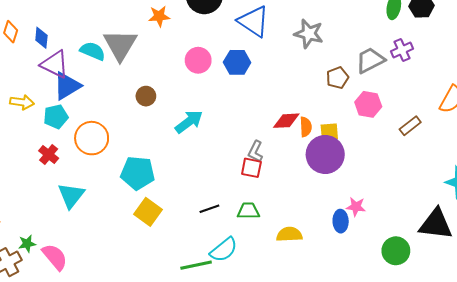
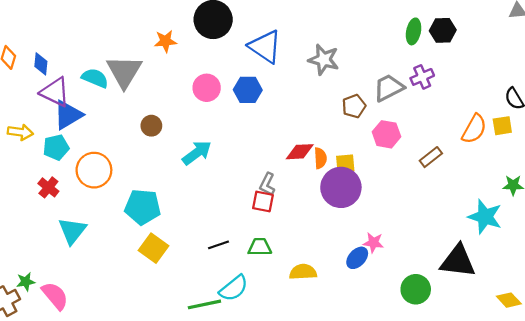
blue ellipse: (341, 221) -> (357, 258), turned 45

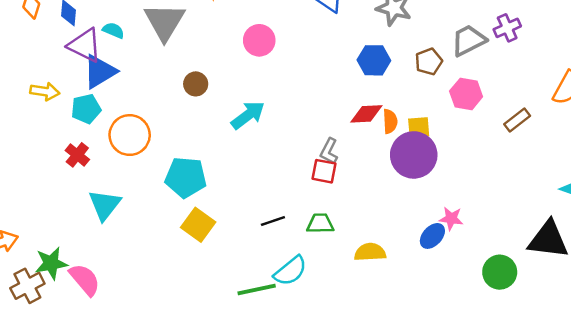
cyan semicircle: (95, 78) -> (113, 30), moved, size x0.7
blue hexagon: (248, 90) -> (374, 60), moved
green star: (26, 282) -> (51, 263), size x1.5

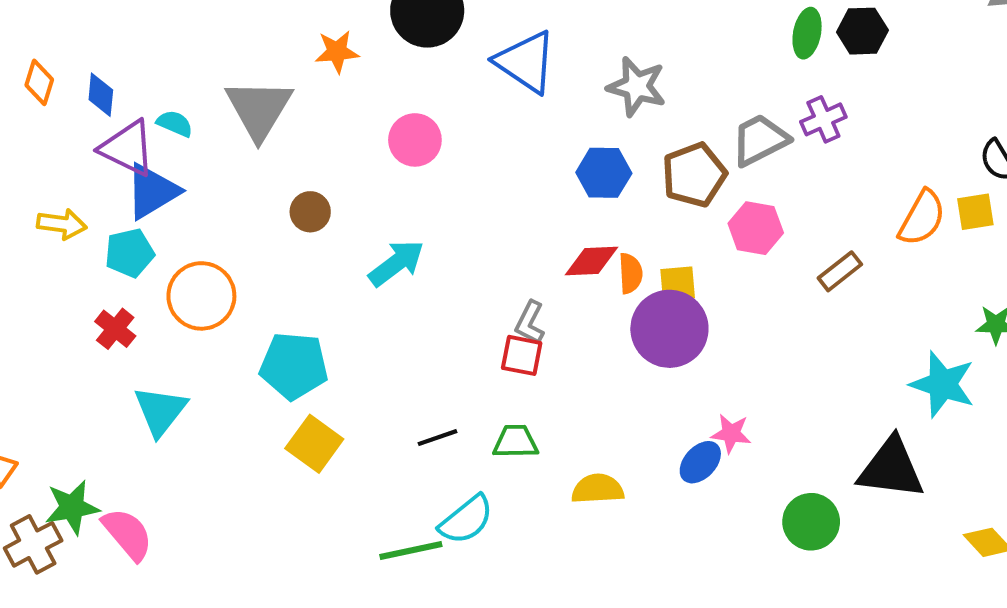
brown pentagon: (429, 62) -> (694, 175), size x1.4

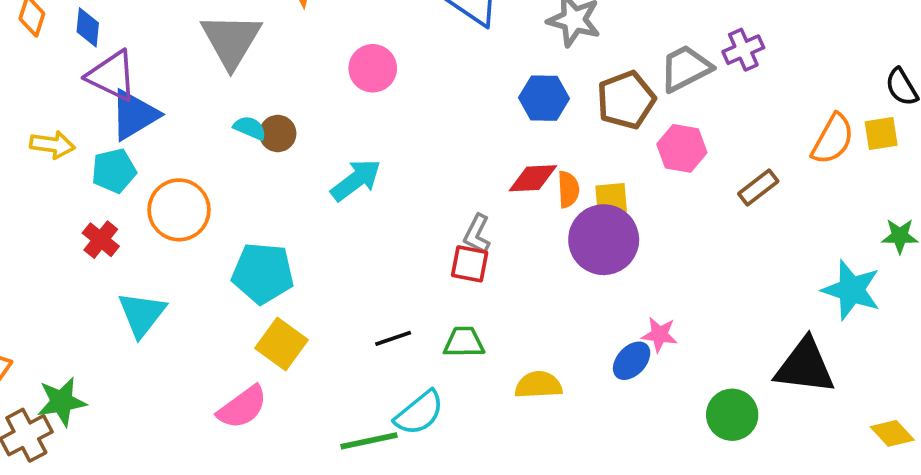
cyan semicircle: (175, 123) -> (250, 128), moved
pink semicircle: (128, 534) -> (242, 407), moved, turned 94

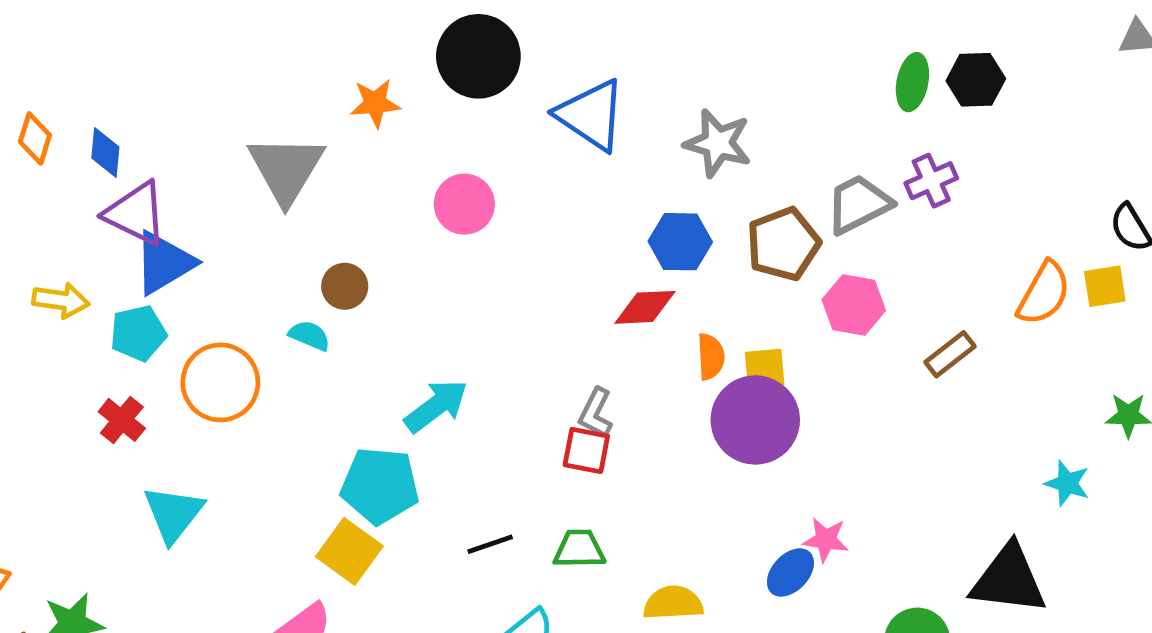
cyan semicircle: (250, 128) -> (309, 336), moved
red diamond: (533, 178) -> (645, 307), moved
cyan arrow: (356, 180) -> (436, 406), moved
cyan pentagon: (263, 273) -> (380, 486), moved
cyan star: (851, 290) -> (1067, 483), size x0.6

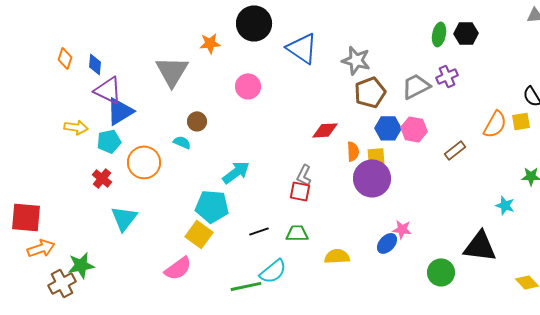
blue hexagon: (680, 242) -> (388, 128), moved
brown pentagon: (783, 244) -> (370, 92), moved

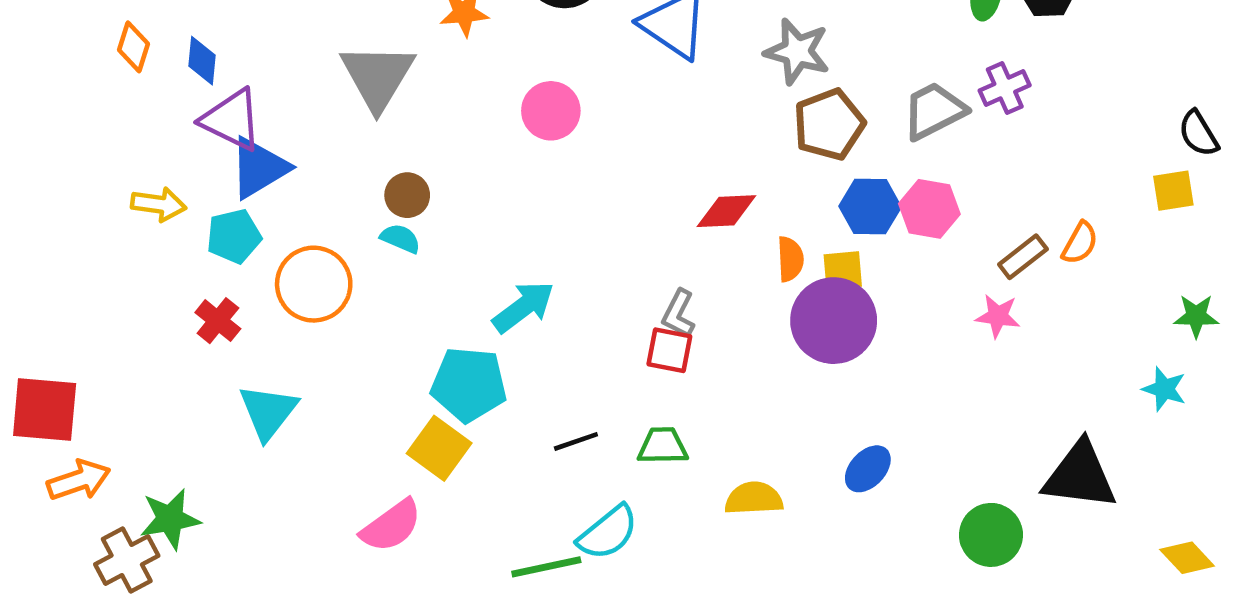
brown circle: (197, 121) -> (407, 195), moved
orange semicircle: (495, 124) -> (1080, 243), moved, size x0.7
cyan star: (505, 205) -> (1164, 389), moved
pink star: (402, 229) -> (998, 316), moved

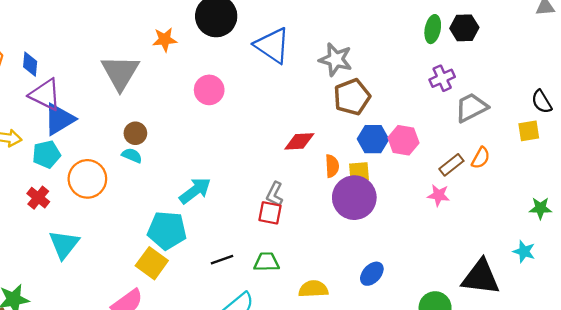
gray trapezoid: (934, 111) -> (471, 107), moved
green star: (1196, 316) -> (540, 208), moved
cyan star: (1164, 389) -> (524, 251), moved

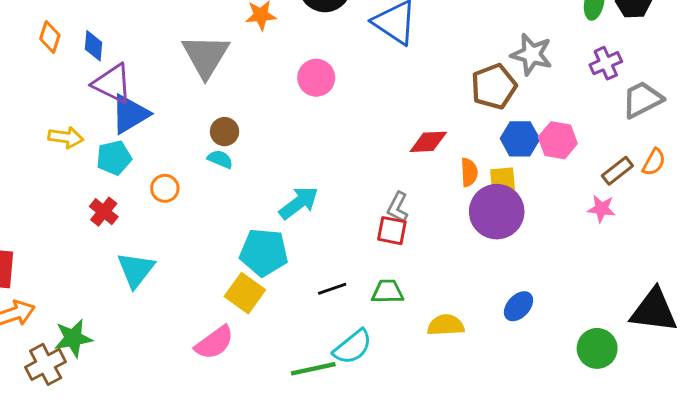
gray star: (336, 59) -> (532, 54), moved
orange circle: (87, 179) -> (165, 188), size x0.6

